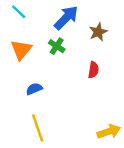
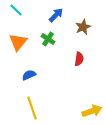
blue arrow: (66, 18) -> (56, 15), size x0.7

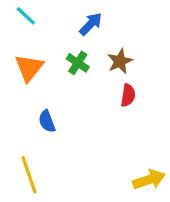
brown star: (83, 27) -> (120, 61), moved
blue semicircle: (29, 75) -> (47, 121), turned -88
yellow line: (32, 108) -> (29, 175), moved

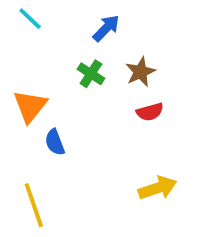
orange triangle: (29, 68) -> (30, 106), moved
red semicircle: (128, 95) -> (150, 112), turned 65
yellow arrow: (149, 180) -> (158, 188), moved

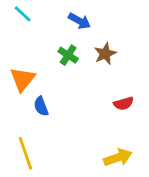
blue arrow: (106, 28) -> (79, 21), turned 75
red semicircle: (150, 112) -> (124, 103), moved
yellow arrow: (158, 188) -> (118, 157), moved

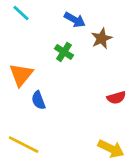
brown star: (105, 54) -> (102, 39), moved
yellow line: (25, 153) -> (24, 145), turned -44
yellow arrow: (118, 157) -> (111, 149), turned 45

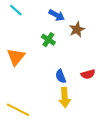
blue semicircle: (38, 100) -> (61, 76), moved
yellow arrow: (111, 149) -> (65, 98), moved, turned 60

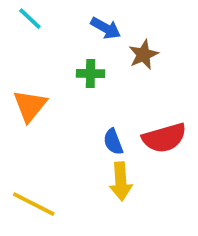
green cross: (48, 40) -> (90, 74), turned -32
red semicircle: (88, 74) -> (164, 138), size x1.6

